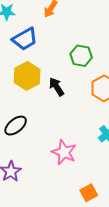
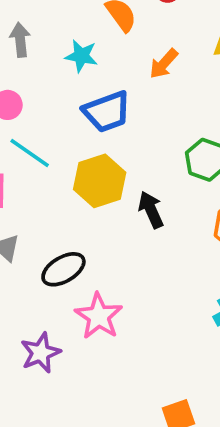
pink star: (64, 152) -> (99, 316), moved

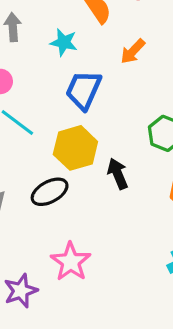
blue trapezoid: (107, 112) -> (83, 90), turned 132
black ellipse: (63, 269) -> (50, 192), moved

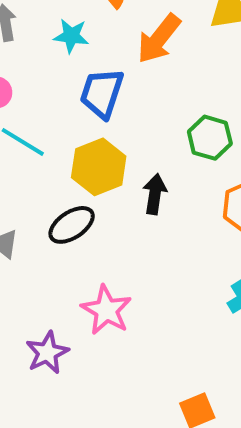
orange arrow: (133, 51) -> (159, 39), size x1.5
black arrow: (118, 174) -> (155, 194), turned 36

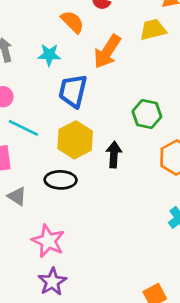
black ellipse: (72, 225) -> (61, 180), turned 40
pink star: (106, 310) -> (48, 241), moved
purple star: (47, 353) -> (52, 282), moved

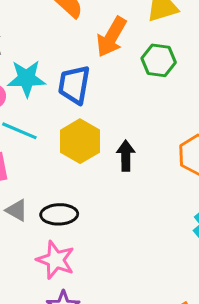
cyan star: (49, 55) -> (27, 78), moved, size x1.4
green hexagon: (147, 114) -> (159, 60), moved
black ellipse: (61, 180) -> (59, 214), moved

